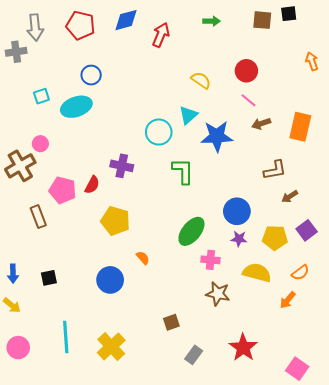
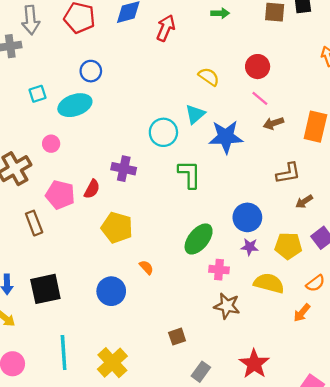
pink circle: (40, 144) -> (51, 144), moved
black square: (49, 278) -> (45, 289), size x1.8

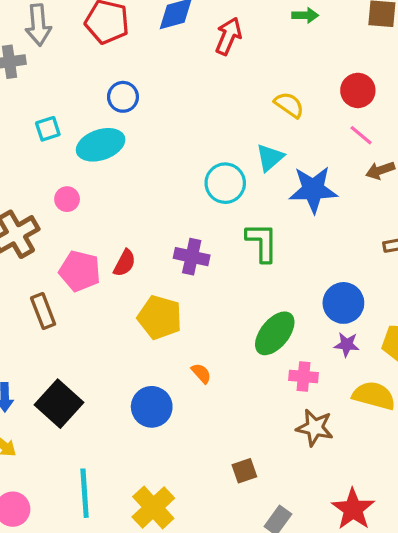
purple cross: (124, 169) -> (192, 257), moved
black square: (45, 289) -> (59, 404), turned -36

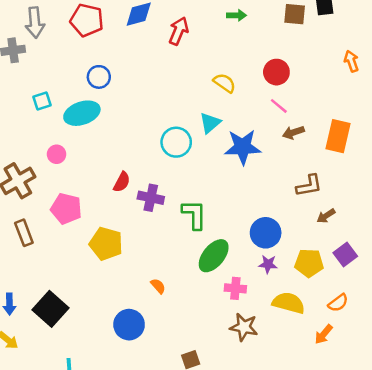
green L-shape: (262, 242) -> (194, 215), moved
red semicircle: (125, 263) -> (122, 182), moved
brown rectangle: (43, 311) -> (24, 233), moved
yellow pentagon: (160, 317) -> (106, 244), moved
blue circle: (152, 407) -> (129, 325), moved

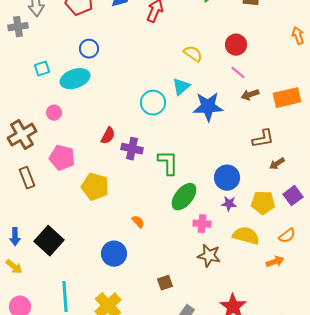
orange rectangle: (338, 136) -> (287, 98), turned 64
orange arrow: (324, 334) -> (275, 262), turned -150

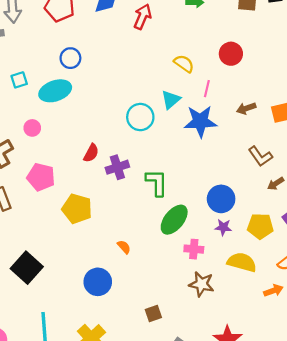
pink line: (238, 73) -> (207, 89), moved, turned 63
brown L-shape: (263, 139) -> (260, 156), turned 65
purple cross: (132, 149) -> (117, 167), turned -30

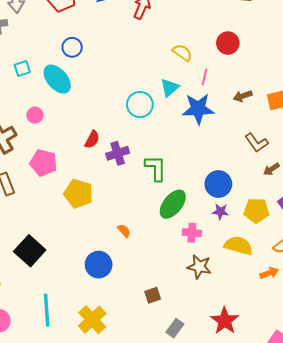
cyan ellipse: (55, 91) -> (57, 79), turned 68

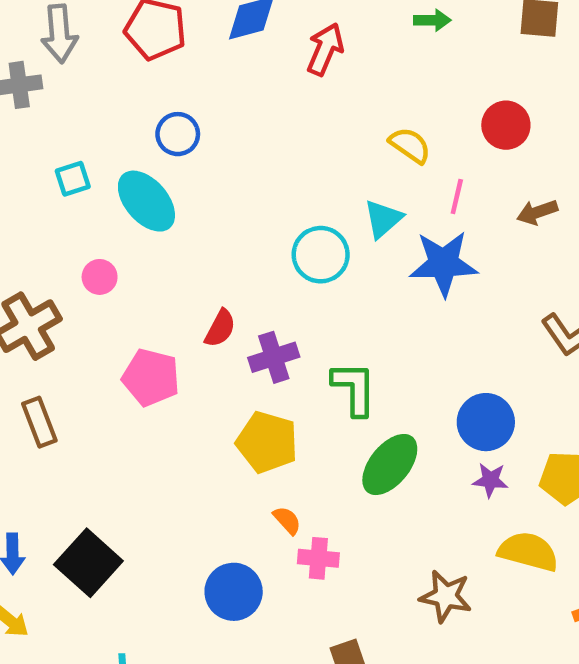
brown arrow: (243, 96) -> (537, 212), moved
pink pentagon: (43, 163) -> (151, 377), moved
yellow pentagon: (78, 194) -> (267, 442), moved
pink cross: (192, 233) -> (318, 558), moved

